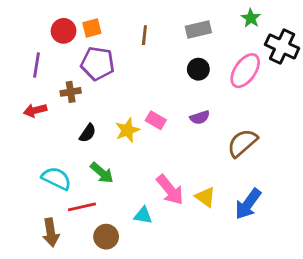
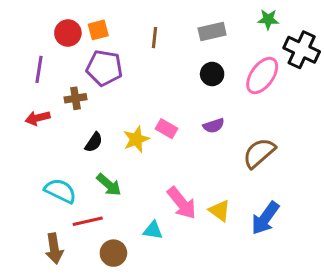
green star: (251, 18) -> (268, 19), turned -30

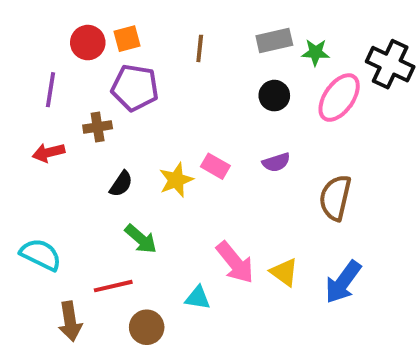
green star: (268, 19) -> (316, 52), moved
brown semicircle: (259, 153) -> (335, 198), turned -36
cyan semicircle: (60, 191) -> (41, 255), moved

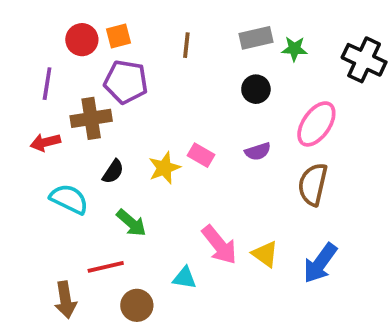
pink ellipse: (339, 98) -> (316, 124), moved
brown cross: (98, 127) -> (91, 118), size x1.5
cyan semicircle: (41, 255) -> (69, 199), moved

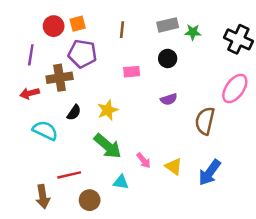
pink ellipse: (316, 124) -> (235, 88), moved
pink rectangle: (201, 155) -> (132, 72), moved, turned -35
green arrow: (131, 223) -> (108, 146), moved, size x1.4
pink arrow: (219, 245) -> (144, 161), size x0.6

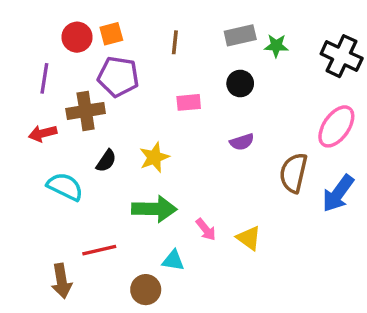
green arrow: (108, 146) -> (154, 209), turned -40
blue arrow: (210, 173) -> (338, 193), moved
brown circle: (90, 200) -> (146, 290), moved

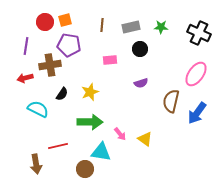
gray rectangle: (240, 35) -> (131, 27), moved
cyan triangle: (173, 260) -> (101, 152), size x1.5

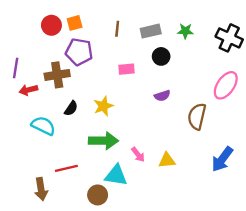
purple line: (26, 46) -> (16, 68), moved
blue arrow: (197, 113) -> (222, 159), moved
yellow triangle: (145, 139) -> (167, 160), turned -42

